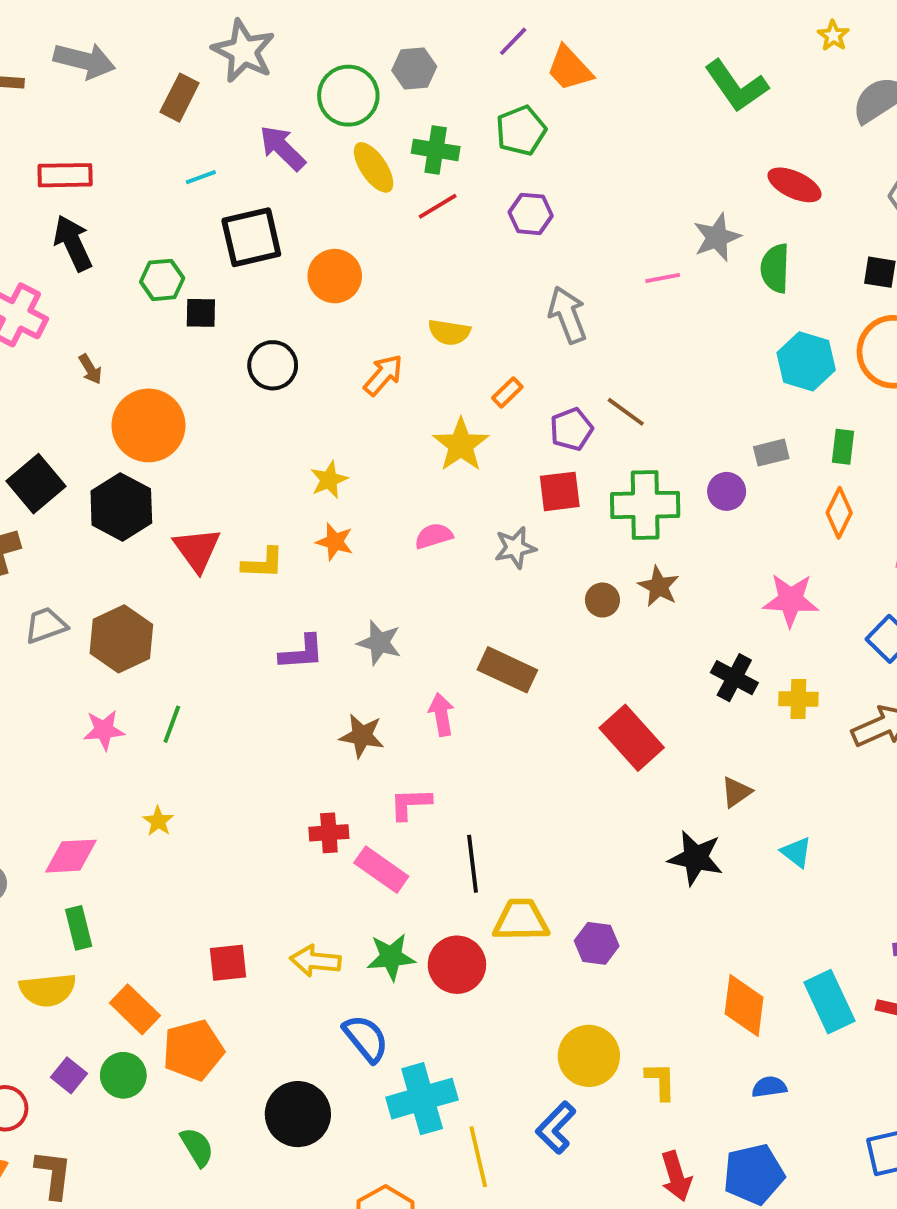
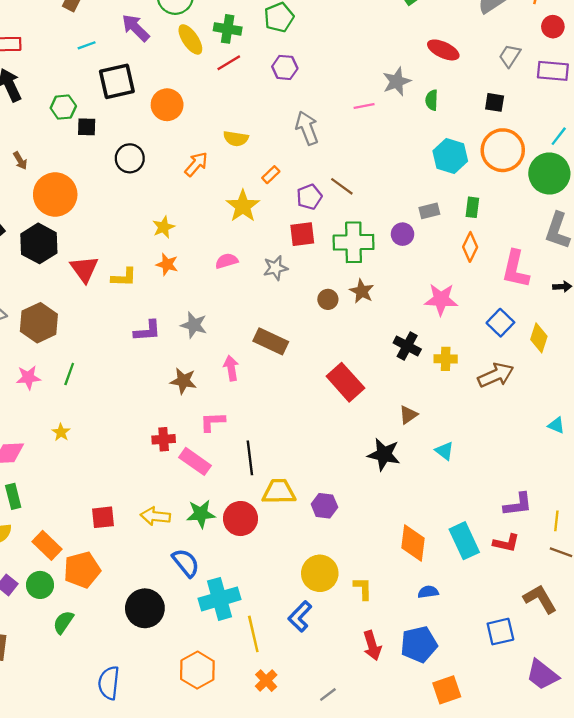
green semicircle: (775, 268) -> (432, 100), size x0.7
green semicircle: (197, 1147) -> (63, 622), moved, turned -115

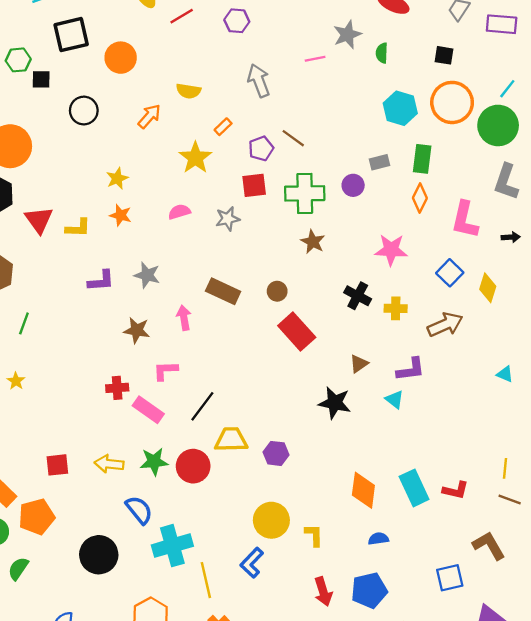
green rectangle: (472, 207) -> (422, 159), size x1.4
brown circle: (328, 299) -> (277, 291), moved
black line: (250, 458) -> (202, 406), turned 44
purple L-shape: (518, 505) -> (411, 369), moved

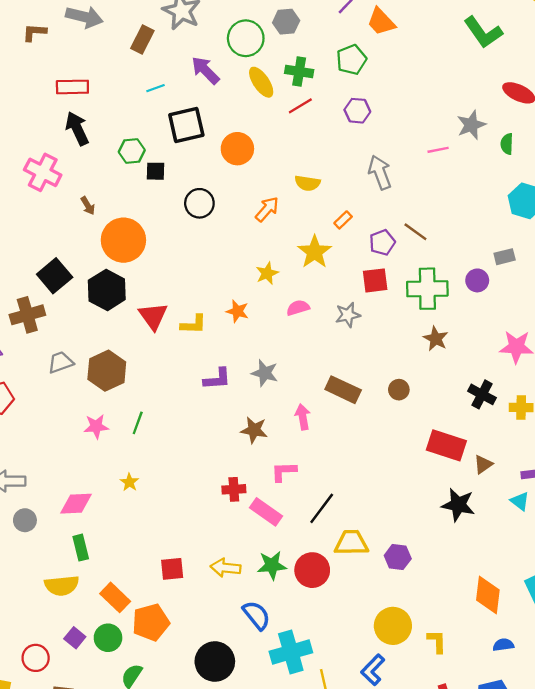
yellow star: (117, 178) -> (267, 273), moved
red rectangle: (297, 331) -> (446, 445), moved, turned -30

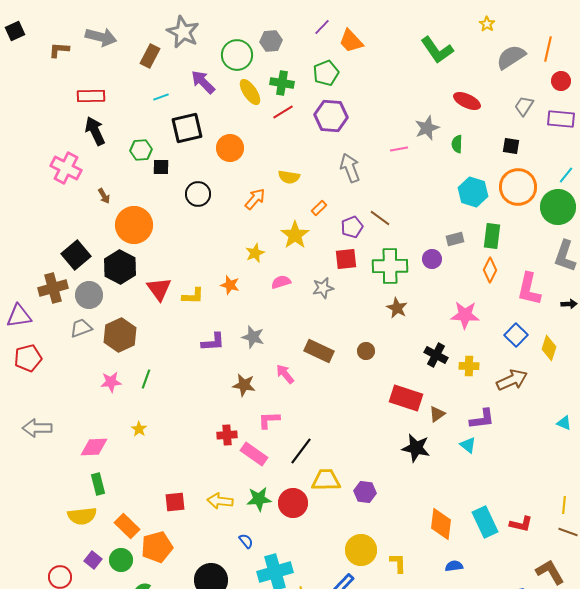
purple hexagon: (357, 111) -> (331, 116), size x1.5
pink arrow: (303, 417) -> (285, 374), turned -30
gray circle: (25, 520) -> (89, 295), moved, size x1.4
blue semicircle: (256, 615) -> (246, 541), size x0.6

